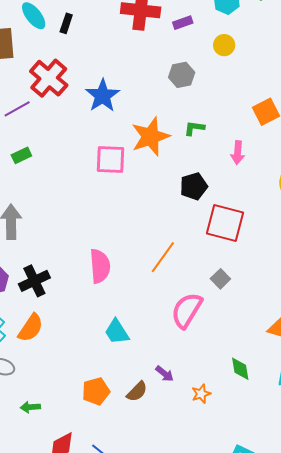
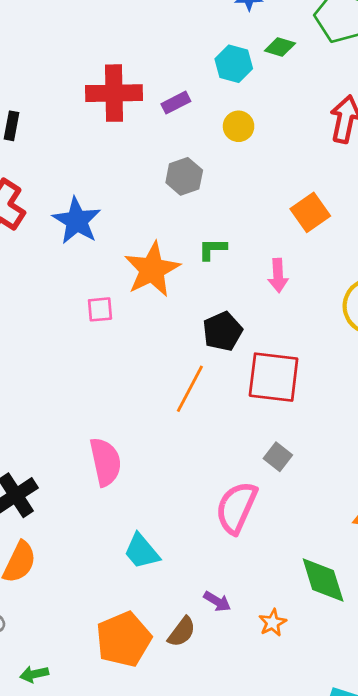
pink square: (110, 159) -> (100, 309), size x0.6
orange line: (163, 257) -> (190, 389), moved
green diamond: (240, 369) -> (323, 580), size x1.5
orange pentagon: (96, 391) -> (124, 639), size x1.4

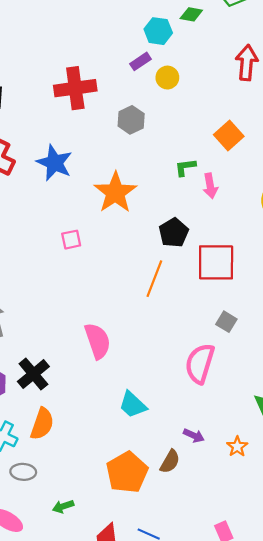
red cross: (114, 93) -> (75, 88), moved
purple rectangle: (176, 103) -> (141, 61), moved
green L-shape: (212, 249) -> (185, 167), moved
pink square: (100, 309) -> (71, 240), moved

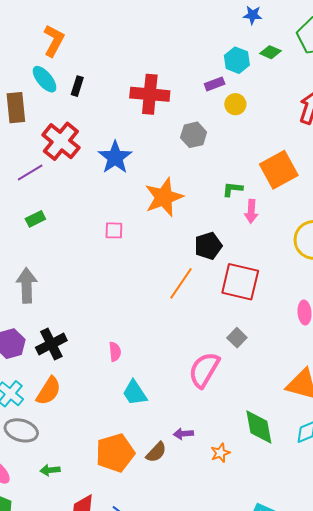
orange square: (229, 136) -> (279, 170), size x1.4
pink semicircle: (98, 341) -> (115, 352), moved, size x0.6
purple arrow: (194, 436) -> (183, 434), turned 138
gray ellipse: (23, 472) -> (21, 430), size x1.4

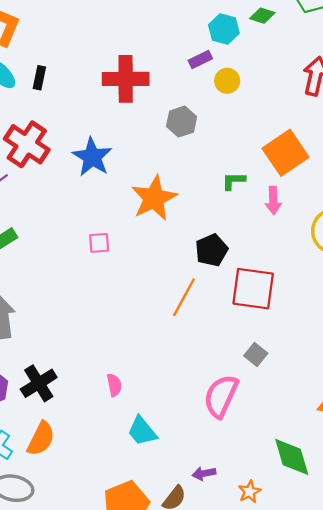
pink arrow: (251, 211) -> (273, 200), moved

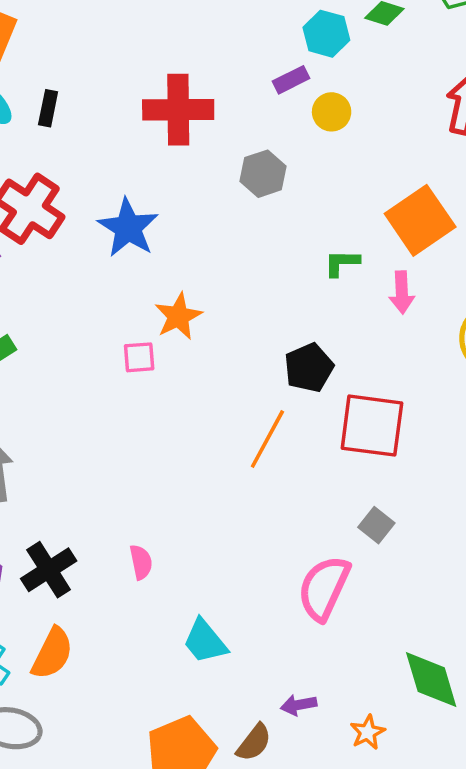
orange star: (154, 198) -> (178, 316), moved, size x0.7
pink semicircle: (114, 385) -> (141, 562), moved

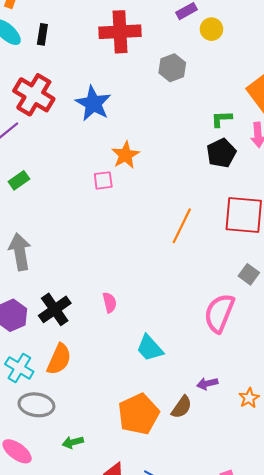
black pentagon: (309, 368) -> (221, 153), moved

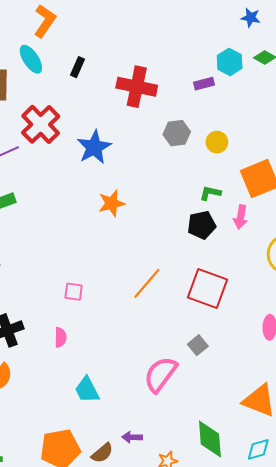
yellow circle: (211, 29) -> (217, 142), moved
black rectangle: (42, 34) -> (78, 67), moved
pink square: (103, 180) -> (74, 292), moved

